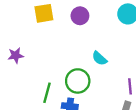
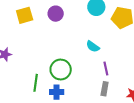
cyan semicircle: (99, 58) -> (93, 46), moved

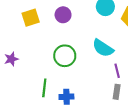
cyan semicircle: (93, 46) -> (103, 48), size x1.5
green circle: (61, 70) -> (65, 56), moved

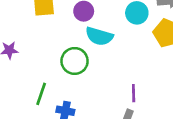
cyan semicircle: (103, 48) -> (99, 36), moved, turned -30

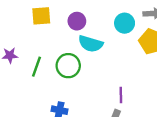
green line: (41, 94) -> (37, 67), moved

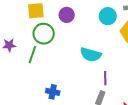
cyan semicircle: (91, 44) -> (91, 55), moved
green circle: (68, 66) -> (44, 34), moved

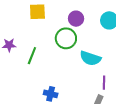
purple circle: (67, 15) -> (76, 19), moved
green circle: (44, 34) -> (66, 38), moved

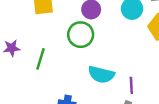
cyan semicircle: (90, 58) -> (101, 74), moved

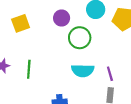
green circle: (81, 35) -> (80, 38), moved

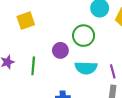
purple circle: (62, 18) -> (60, 50), moved

